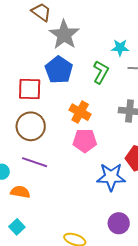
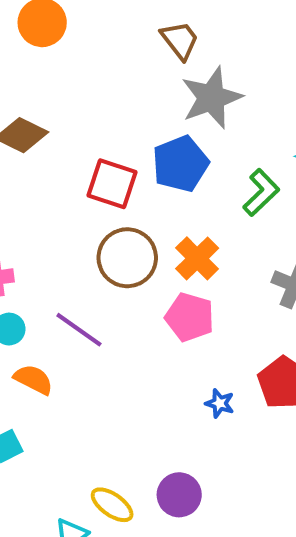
brown circle: (31, 126) -> (127, 258), moved
blue star: (111, 177) -> (220, 403), size x0.5
purple circle: (119, 223) -> (179, 495), moved

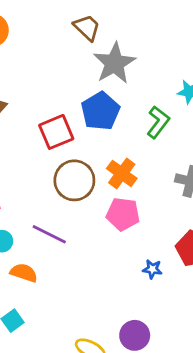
red square: (112, 184) -> (56, 132), turned -32

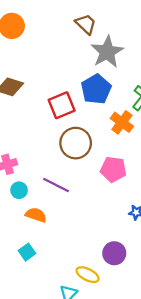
orange cross: (122, 173) -> (122, 122), moved
purple circle: (135, 335) -> (114, 253), moved

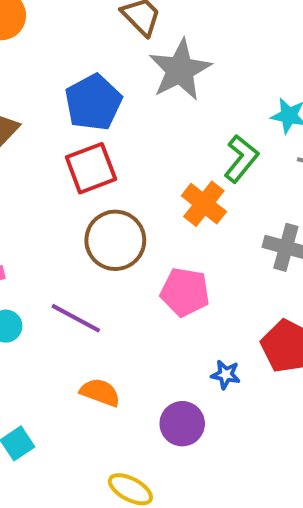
blue pentagon: (96, 89) -> (93, 102), moved
orange semicircle: (36, 215) -> (100, 392), moved
purple circle: (114, 253) -> (182, 424), moved

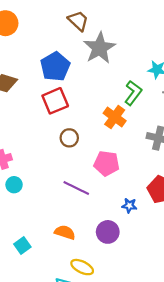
brown circle: (115, 240) -> (69, 138), size x0.6
purple line: (76, 318) -> (76, 188), moved
orange semicircle: (100, 392) -> (65, 232), moved

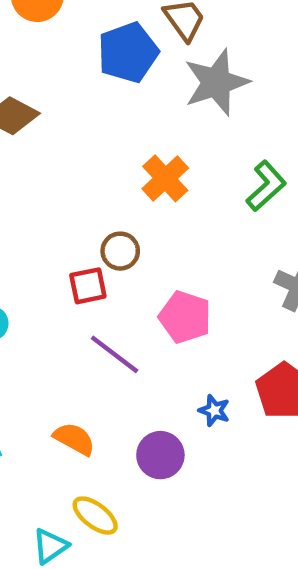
blue pentagon: (55, 67) -> (128, 53), moved
red square: (55, 101) -> (88, 286), moved, size x0.7
orange cross: (115, 117) -> (165, 178), moved

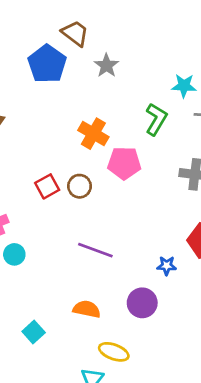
gray star: (216, 82) -> (106, 66), size x0.6
red square: (88, 286) -> (47, 186), moved
pink pentagon: (185, 317) -> (124, 163), moved

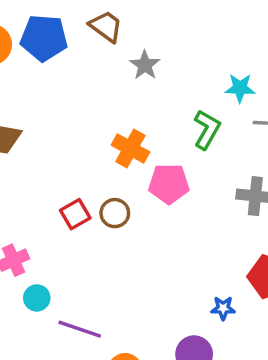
blue pentagon: (47, 64) -> (44, 38), moved, turned -30
purple line: (95, 250) -> (80, 329), moved

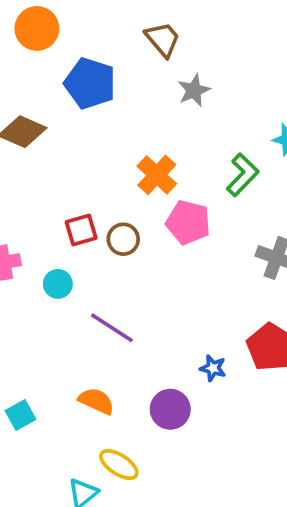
blue pentagon: (44, 38) -> (90, 83), moved
cyan circle: (37, 298) -> (58, 284), moved
purple line: (80, 329) -> (112, 328), moved

